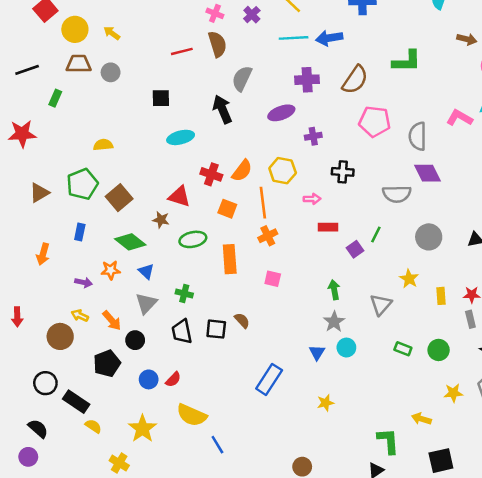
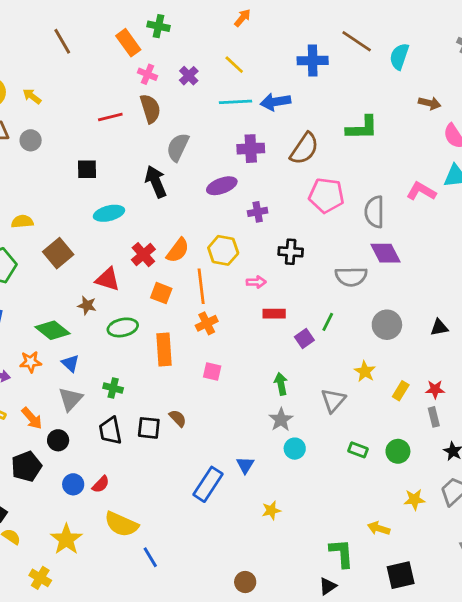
red cross: (211, 174) -> (143, 255), turned 30
brown square: (119, 198) -> (58, 253), moved
yellow rectangle: (441, 296) -> (401, 391), turned 35
blue triangle: (317, 352) -> (245, 465), moved

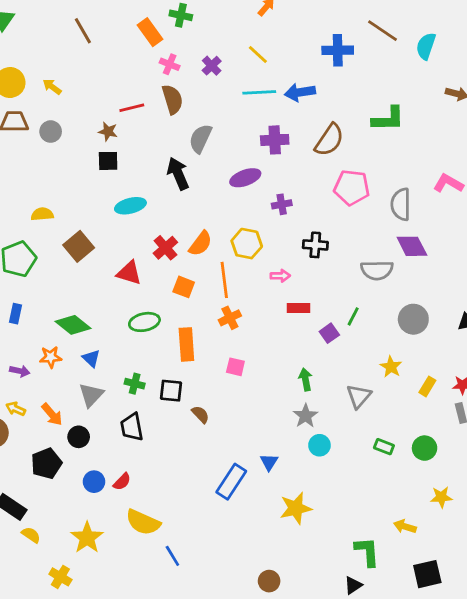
brown star: (87, 305) -> (108, 132), moved
black square: (149, 428) -> (171, 391), moved
yellow star: (271, 510) -> (296, 508), size x1.6

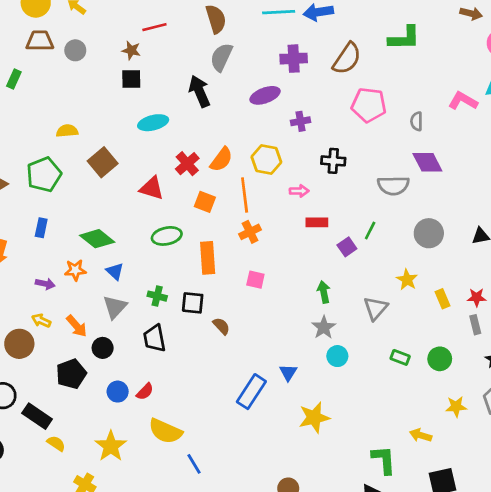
brown semicircle: (172, 99) -> (216, 19), moved
gray semicircle: (401, 204) -> (417, 121), size x0.6
yellow rectangle: (427, 386) -> (442, 299), turned -54

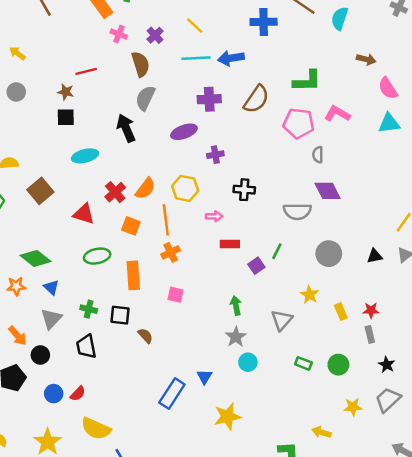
pink L-shape: (463, 101) -> (337, 114), moved
pink pentagon: (369, 105) -> (299, 123), moved

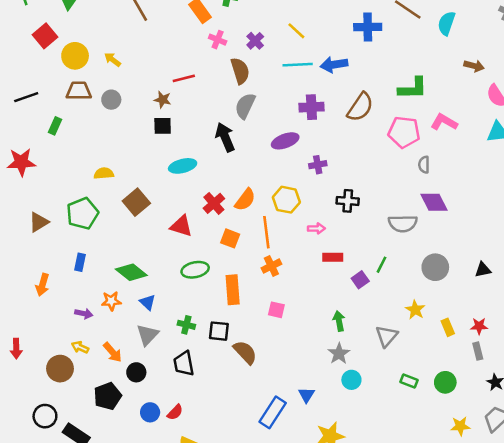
brown semicircle: (145, 336) -> (245, 352), size x1.5

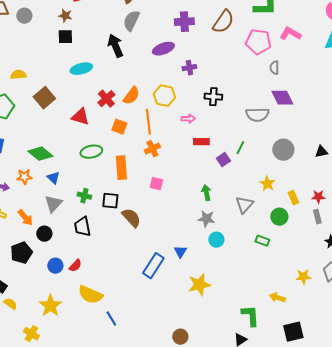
gray star: (339, 354) -> (206, 219), turned -30
green circle: (445, 382) -> (279, 217), moved

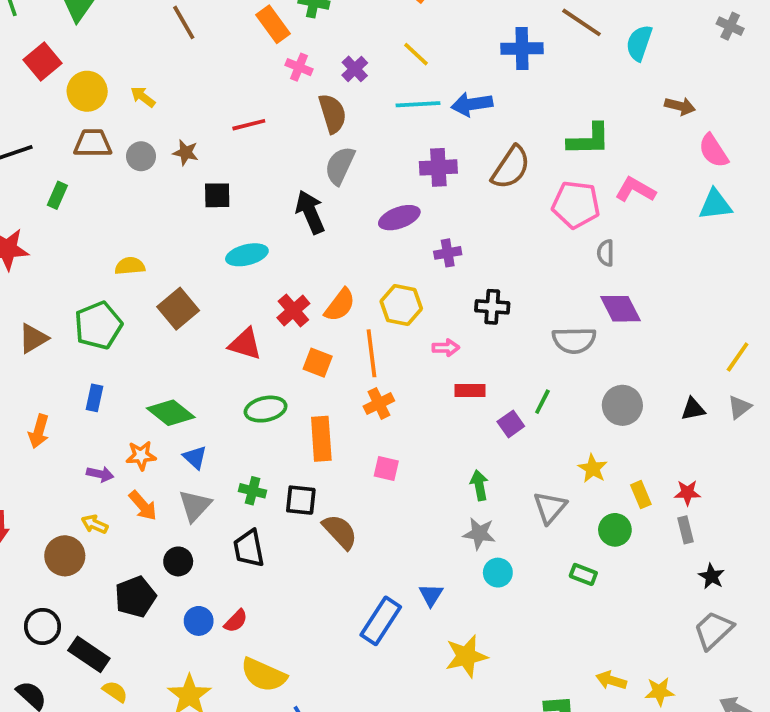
brown star: (65, 16) -> (186, 153), moved
orange arrow: (25, 218) -> (143, 506), moved
yellow star: (303, 277) -> (660, 692), moved

